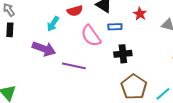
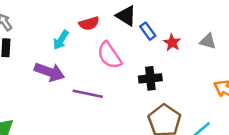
red star: (140, 14) -> (172, 43), moved
blue rectangle: (115, 27) -> (148, 31), moved, turned 56

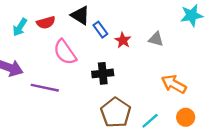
cyan arrow: (61, 40) -> (20, 27), moved

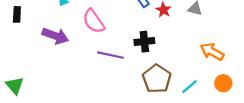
pink semicircle: (65, 52) -> (94, 21), moved
purple line: (45, 88) -> (111, 55), moved

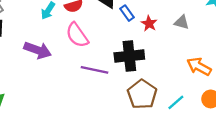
black cross: (144, 42) -> (129, 56), size x1.4

